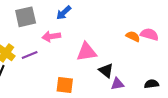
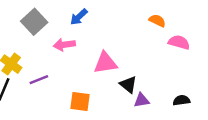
gray square: (26, 17) -> (34, 22), turned -30
orange semicircle: (133, 36) -> (157, 21), moved
purple line: (30, 55) -> (39, 80), moved

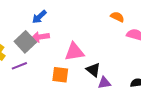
blue arrow: (79, 17) -> (39, 17), moved
gray square: (34, 22) -> (25, 42), moved
orange square: (80, 101) -> (60, 75), moved

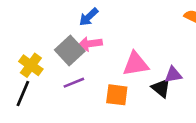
purple line: (19, 66) -> (74, 83), moved
purple triangle: (104, 83) -> (173, 75), moved

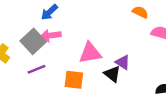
purple triangle: (173, 75) -> (123, 62), turned 42

